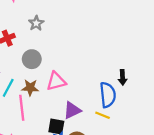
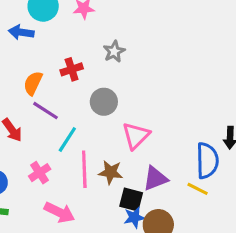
pink triangle: (56, 81) -> (136, 136), turned -35
brown star: (30, 88) -> (111, 172), moved

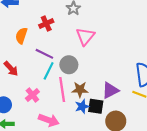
gray circle: (104, 102) -> (69, 65), moved
purple line: (46, 111) -> (44, 54), moved
pink triangle: (136, 136) -> (85, 36), moved
blue star: (134, 217) -> (82, 106), moved

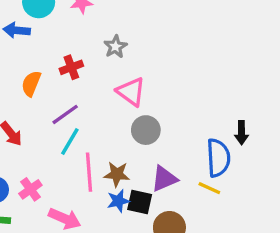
pink triangle: (85, 36) -> (131, 92), turned -36
purple line: (44, 54) -> (65, 114), turned -66
gray circle: (69, 65) -> (146, 130), moved
pink cross: (32, 95) -> (30, 189), moved

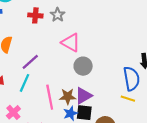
red cross: (71, 67) -> (35, 15), moved, turned 32
cyan line: (70, 142) -> (25, 83), moved
purple triangle: (164, 179) -> (84, 96), moved

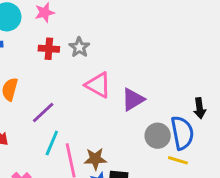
gray circle: (83, 66) -> (158, 136), moved
cyan line: (25, 83) -> (52, 143), moved
purple triangle: (84, 96) -> (133, 99), moved

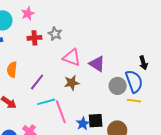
purple triangle: (133, 99) -> (97, 64), turned -48
cyan line: (52, 143) -> (46, 102), turned 60
brown star: (95, 159) -> (72, 83), moved

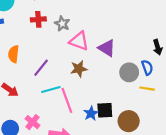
gray star: (55, 34) -> (62, 24), moved
blue semicircle: (134, 81) -> (147, 67), size x0.6

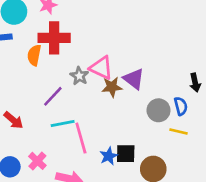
red cross: (38, 19) -> (54, 38), size x1.6
gray star: (62, 24) -> (79, 76), moved
orange semicircle: (14, 54) -> (34, 55), moved
brown star: (79, 69) -> (112, 87), moved

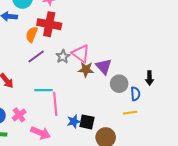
purple line: (53, 96) -> (36, 56), moved
gray circle: (159, 110) -> (119, 84), moved
yellow line: (179, 131) -> (130, 113), turned -32

